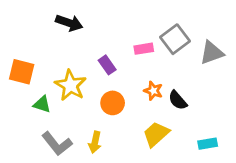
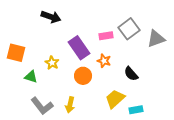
purple rectangle: (107, 65) -> (79, 48), size x1.6
yellow star: (71, 85) -> (52, 63), size x0.6
orange star: (153, 91) -> (104, 61), moved
cyan rectangle: (208, 144) -> (136, 110), moved

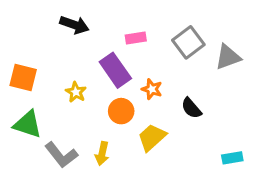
pink rectangle: (106, 36) -> (136, 38), moved
green triangle: (31, 77) -> (28, 124), moved, size x1.5
yellow trapezoid: (115, 99) -> (152, 137), moved
cyan rectangle: (136, 110) -> (232, 158), moved

